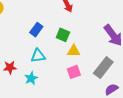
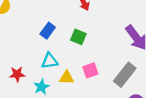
yellow triangle: (74, 51) -> (67, 77), moved
pink square: (74, 72) -> (90, 70), moved

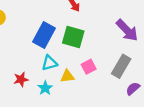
blue rectangle: (48, 31) -> (44, 35), size x1.6
green square: (78, 37) -> (73, 37), size x1.5

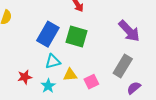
pink square: (89, 67) -> (91, 82), moved

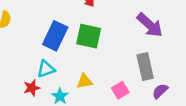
cyan triangle: (53, 61) -> (46, 69), moved
gray rectangle: (123, 66) -> (145, 67), turned -40
pink square: (91, 82) -> (120, 90), moved

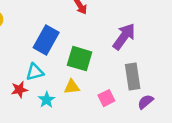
purple arrow: (150, 25) -> (124, 36), moved, turned -100
green square: (89, 36) -> (80, 59), moved

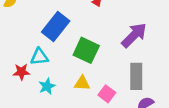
yellow triangle: (72, 87) -> (82, 83), moved
pink square: (106, 98) -> (107, 94), turned -35

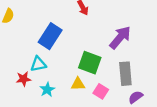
green square: (86, 50) -> (90, 63), moved

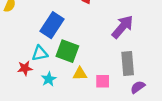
green square: (90, 63) -> (67, 51), moved
pink square: (101, 91) -> (103, 81), turned -32

